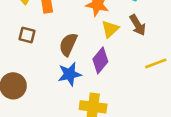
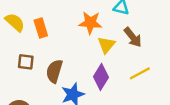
brown semicircle: (68, 44) -> (54, 71), moved
yellow line: (156, 63) -> (140, 73), moved

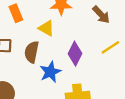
yellow triangle: (106, 45) -> (46, 28), moved, turned -36

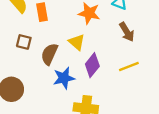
yellow triangle: (46, 28) -> (77, 42), moved

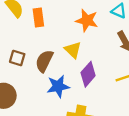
brown square: (24, 42) -> (17, 58), moved

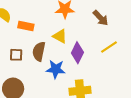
orange rectangle: (38, 17) -> (26, 26), moved, turned -56
blue star: (58, 86) -> (56, 69), turned 30

